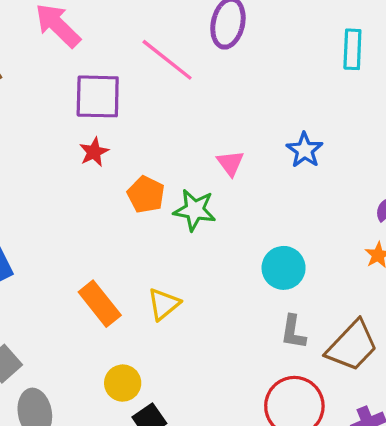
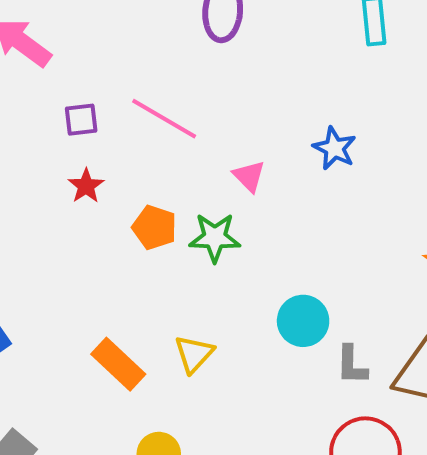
pink line: (167, 60) -> (164, 119), moved
purple square: (98, 96) -> (81, 120), size x0.6
cyan circle: (284, 268) -> (303, 321), moved

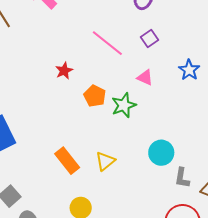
purple square: (81, 120) -> (149, 39), moved, turned -36
pink triangle: (249, 176) -> (145, 77), turned -30
green star: (215, 237) -> (124, 105), turned -30

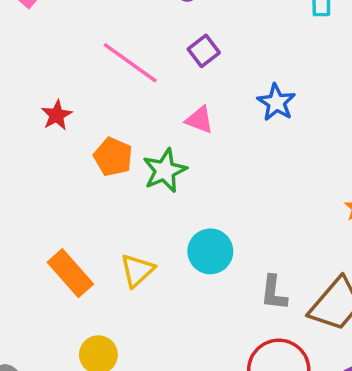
cyan circle: (161, 153) -> (210, 251), moved

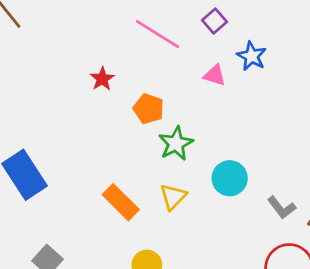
blue star: (276, 102) -> (252, 56), moved
green star: (165, 171) -> (176, 143), moved
gray L-shape: (274, 293) -> (281, 208), turned -40

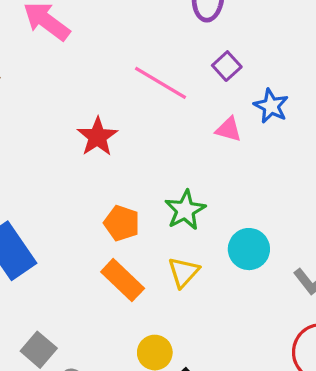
red star: (102, 79) -> (97, 137), size x1.4
orange pentagon: (149, 109) -> (122, 223), moved

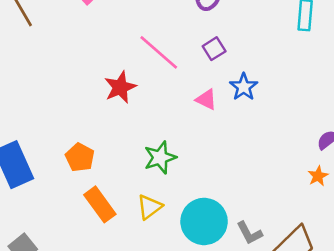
red star: (97, 137) -> (120, 87), moved
orange pentagon: (122, 223) -> (80, 157), moved
cyan circle: (249, 249) -> (204, 221), moved, size x1.4

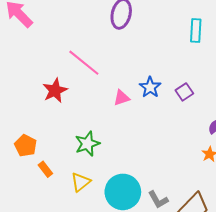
purple square: (214, 49) -> (184, 92), moved
pink triangle: (206, 99) -> (122, 98), turned -42
orange rectangle: (100, 204) -> (45, 169), moved, size x0.6

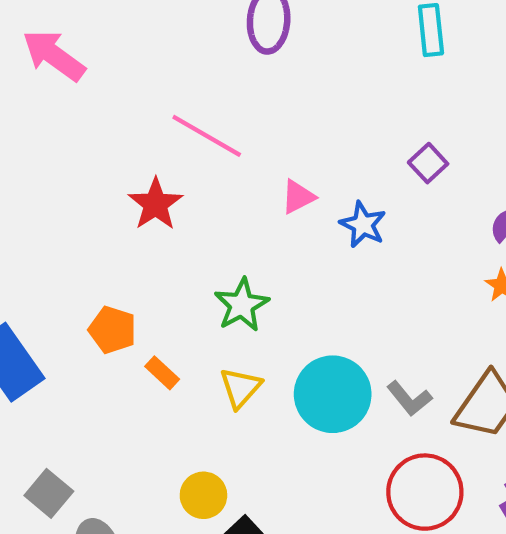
blue star: (150, 87) -> (363, 225), moved

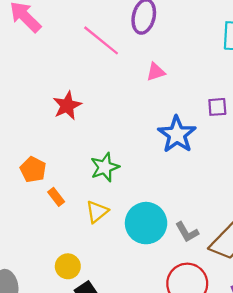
pink line: (207, 136) -> (101, 40), moved
purple square: (428, 163) -> (217, 107), turned 30
pink triangle: (298, 197) -> (156, 72), moved
blue star: (363, 225) -> (177, 134), size x1.5

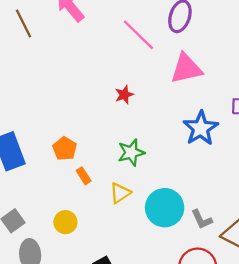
pink triangle: (156, 72) -> (186, 69), size x1.8
red star: (67, 106) -> (124, 95), moved, size x0.7
yellow circle: (68, 266) -> (65, 222), moved

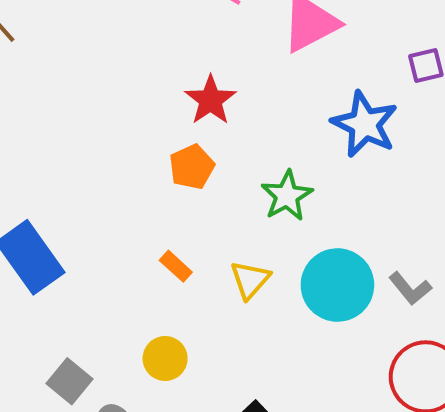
red star: (124, 95) -> (211, 100), size x1.4
orange pentagon: (65, 149) -> (192, 167), moved, turned 30
green star: (131, 152) -> (287, 196), moved

